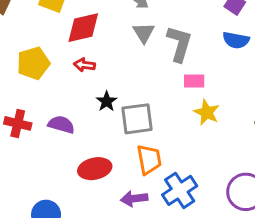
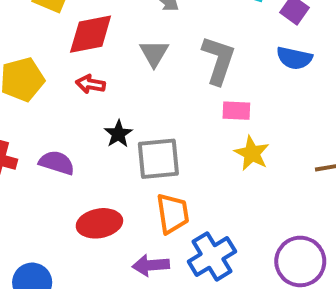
gray triangle: (144, 33) -> (154, 53), moved

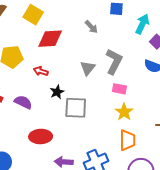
gray triangle: (154, 53) -> (88, 68), moved
red arrow: (90, 84) -> (41, 71), moved
orange trapezoid: (173, 214) -> (127, 140), moved

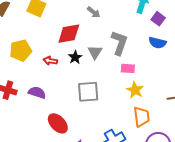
red diamond: (50, 39) -> (69, 34), moved
black star: (57, 92) -> (75, 57), moved
red ellipse: (41, 136) -> (58, 123), turned 55

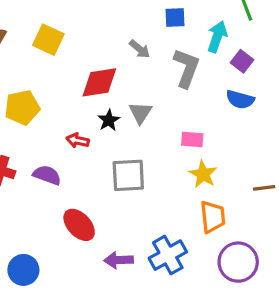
gray L-shape: (119, 43) -> (186, 68), moved
red arrow: (50, 61) -> (78, 141), moved

